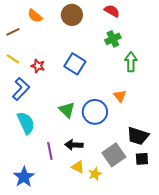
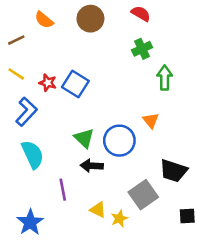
blue square: (75, 64) -> (75, 84), moved
black arrow: (74, 145) -> (92, 166), moved
black square: (142, 159) -> (187, 216), moved

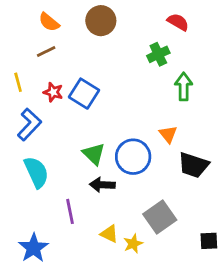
red semicircle: (141, 14) -> (178, 22), moved
brown line: (16, 40) -> (46, 51), moved
yellow line: (16, 74) -> (18, 82), turned 42
black trapezoid: (173, 171) -> (193, 165), moved

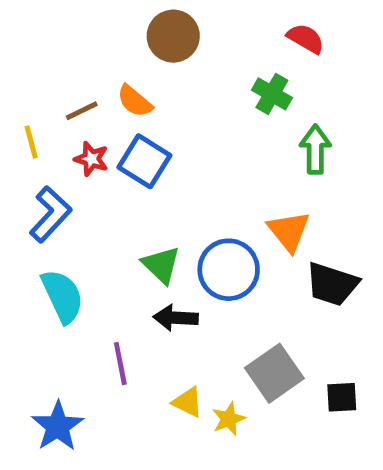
orange semicircle: (49, 22) -> (135, 101), moved
brown line: (46, 51) -> (82, 111), moved
green cross: (158, 54) -> (272, 94), turned -35
orange triangle: (168, 134) -> (289, 231), size x1.4
black square: (209, 241) -> (342, 397), moved

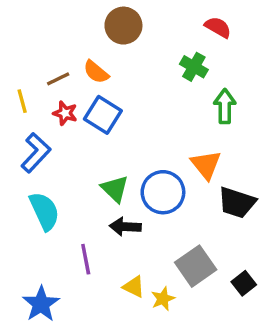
black square: (342, 397) -> (244, 283), turned -35

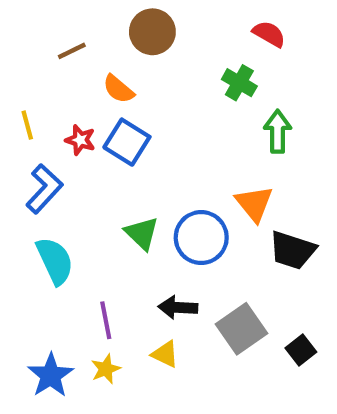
brown line: (58, 79) -> (72, 51), moved
black arrow: (125, 227) -> (178, 308), moved
yellow star: (163, 299) -> (106, 369), moved

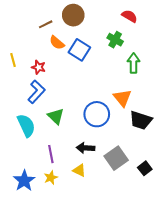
brown line: (72, 51) -> (46, 24), moved
blue square: (127, 142) -> (79, 50), moved
blue L-shape: (44, 189) -> (36, 92), moved
green triangle: (142, 233) -> (56, 116), moved

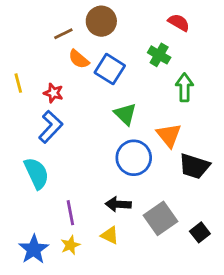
green triangle: (56, 116) -> (125, 114), moved

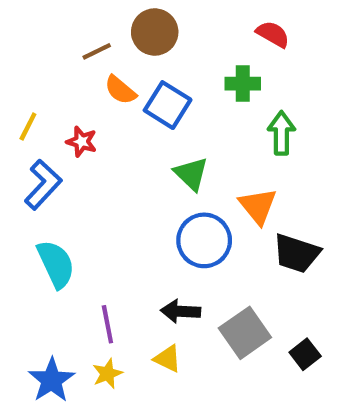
green cross: (159, 55) -> (243, 84), turned -30
yellow line: (18, 83) -> (28, 127), turned 42
blue L-shape: (51, 127) -> (43, 185), moved

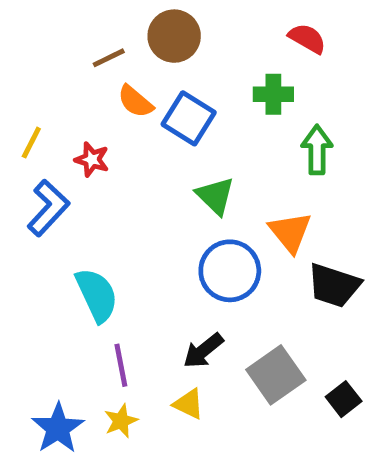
cyan semicircle: (56, 264) -> (97, 295), moved
black arrow: (180, 311) -> (203, 351), turned -42

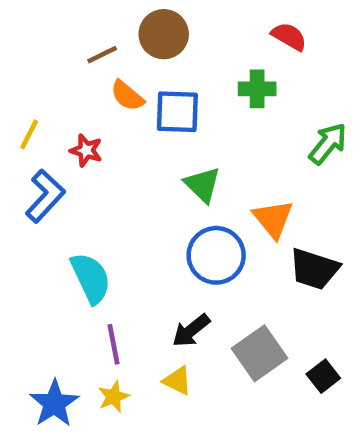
blue square: (189, 118) -> (177, 112), turned -30
green arrow: (317, 150) -> (328, 144), moved, turned 39

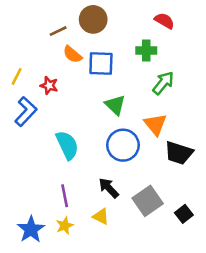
green arrow: (328, 144) -> (163, 83), moved
cyan semicircle: (91, 278) -> (67, 145), moved
black arrow: (191, 331) -> (109, 188), turned 85

